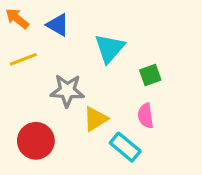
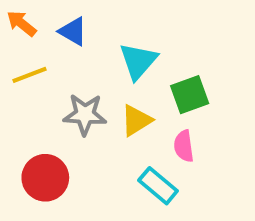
green square: (150, 75) -> (190, 95), size x1.4
yellow triangle: (95, 119) -> (136, 120), moved

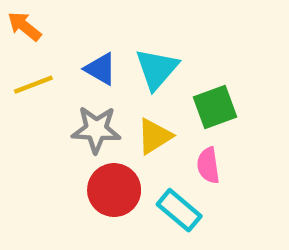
blue triangle: (73, 31) -> (101, 69), moved
red circle: (45, 178) -> (114, 190), moved

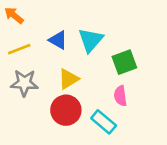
gray star: (96, 129) -> (24, 83), moved
yellow triangle: (154, 136) -> (68, 79), moved

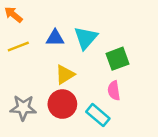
blue triangle: (58, 40) -> (55, 38), turned -30
gray star: (24, 83) -> (23, 108), moved

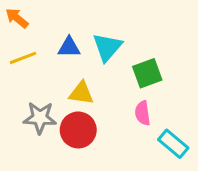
yellow triangle: (65, 75) -> (81, 93), turned 40
gray star: (23, 108) -> (40, 118), moved
cyan rectangle: (98, 115) -> (173, 144), moved

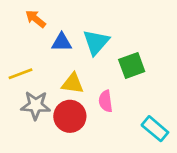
orange arrow: (17, 18) -> (36, 19), moved
yellow line: (23, 58) -> (20, 74), moved
pink semicircle: (143, 113) -> (106, 101), moved

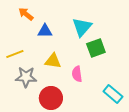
cyan triangle: (96, 42) -> (82, 27), moved
red circle: (70, 116) -> (51, 98), moved

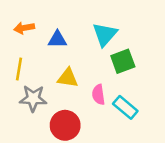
orange arrow: (26, 14) -> (24, 28), moved, turned -49
yellow line: (15, 54) -> (19, 69), turned -60
cyan rectangle: (113, 94) -> (125, 107), moved

